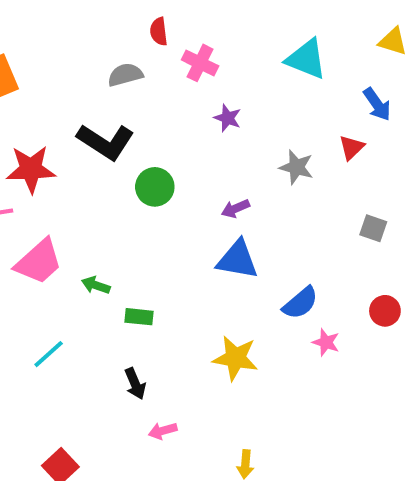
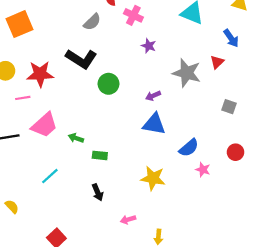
gray semicircle: (125, 75) -> (92, 22), turned 150
gray star: (296, 167) -> (187, 73), size x1.5
pink arrow: (163, 431) -> (128, 219), moved

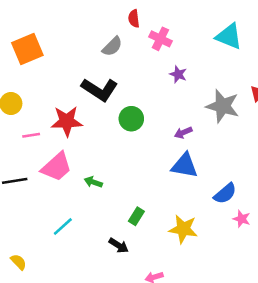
red star: (40, 74) -> (67, 121), moved
green rectangle: (100, 155) -> (136, 216), moved, turned -64
black arrow: (98, 192) -> (119, 245), turned -35

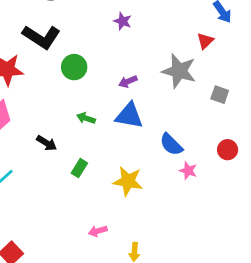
gray star: (223, 106) -> (179, 71), moved
green arrow: (93, 182) -> (86, 118), moved
blue semicircle: (225, 193) -> (171, 144), turned 85
black arrow: (119, 245) -> (47, 143), moved

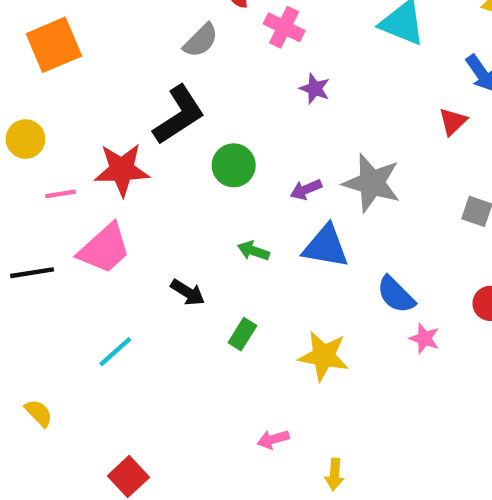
black L-shape: (41, 37) -> (179, 115), turned -66
gray star: (179, 71) -> (372, 183), moved
purple arrow: (128, 81) -> (306, 189), moved

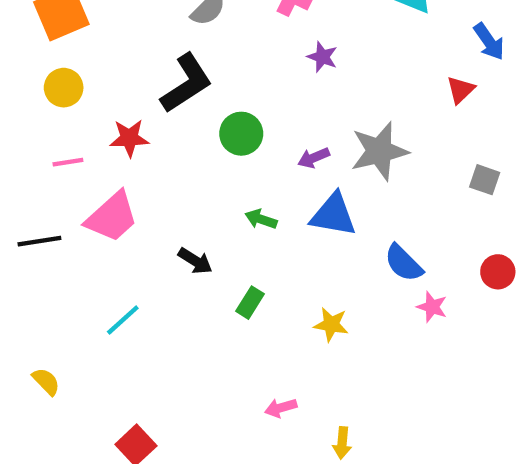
yellow circle: (25, 139) -> (64, 88), moved
red star: (122, 170) -> (129, 138), size x0.7
gray star: (372, 183) -> (379, 151), turned -30
yellow star: (324, 356) -> (331, 324), size x0.7

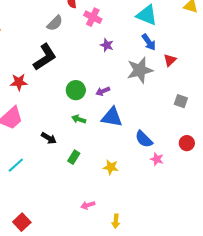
blue arrow: (489, 42) -> (149, 42), moved
green circle: (241, 134) -> (76, 90), moved
gray star: (379, 151) -> (140, 70), moved

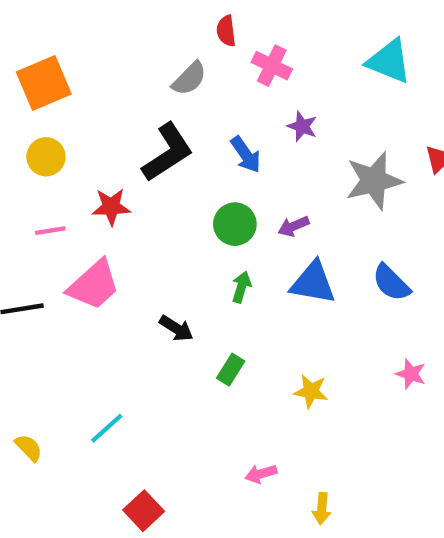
blue arrow: (149, 42) -> (246, 155), moved
green arrow: (79, 119) -> (241, 287), turned 88
blue semicircle: (144, 139) -> (391, 283), moved
cyan line: (16, 165) -> (107, 428), moved
red square: (22, 222) -> (144, 511), moved

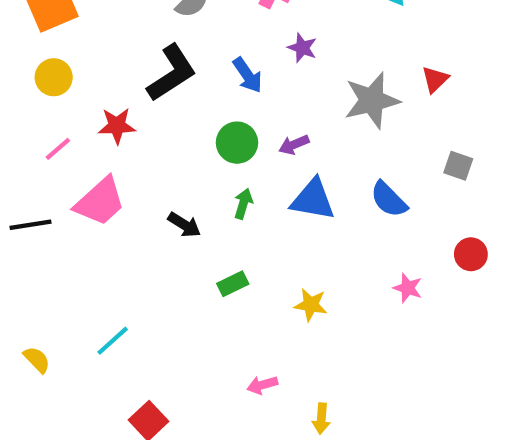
pink line: (50, 231) -> (58, 149), turned -32
black arrow: (176, 328) -> (184, 225), moved
green rectangle: (231, 370) -> (233, 284), turned 32

